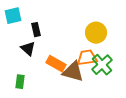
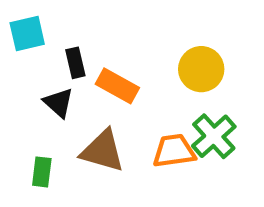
orange trapezoid: (87, 58) -> (174, 151), moved
orange rectangle: (56, 64) -> (117, 86), moved
brown triangle: (73, 72) -> (103, 151), moved

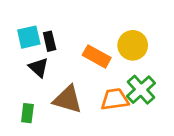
cyan square: (27, 33) -> (29, 37), moved
orange rectangle: (117, 86) -> (97, 56), moved

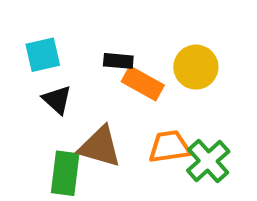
black rectangle: (50, 41) -> (118, 61), moved, turned -72
green cross: (141, 90) -> (208, 161), moved
green rectangle: (27, 113) -> (65, 173), moved, size x1.5

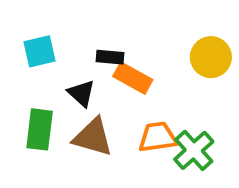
yellow circle: (196, 67) -> (211, 57), moved
black triangle: (57, 100) -> (81, 93), moved
green rectangle: (65, 173) -> (40, 129), moved

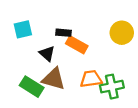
green rectangle: (40, 129) -> (32, 87), moved, turned -65
green cross: (194, 150) -> (112, 87), turned 30

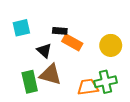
yellow circle: (122, 33) -> (111, 45), moved
orange trapezoid: (91, 79) -> (88, 87), moved
green rectangle: (32, 87) -> (30, 82), turned 45

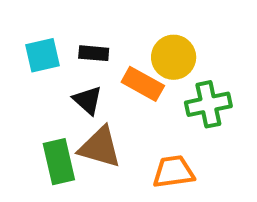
black rectangle: (60, 31) -> (94, 53), moved
yellow circle: (111, 45) -> (174, 57), moved
green cross: (105, 82) -> (208, 104), moved

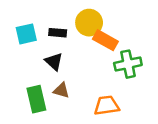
yellow circle: (174, 57) -> (89, 23), moved
orange rectangle: (143, 84) -> (105, 40), moved
brown triangle: (100, 147) -> (61, 90), size x0.6

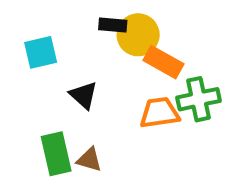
black rectangle: (58, 33) -> (113, 25), moved
brown triangle: (61, 90) -> (89, 160), moved
orange trapezoid: (107, 105) -> (160, 113), moved

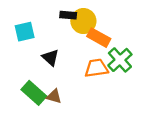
green cross: (199, 99) -> (120, 60), turned -30
green rectangle: (56, 154) -> (34, 93), turned -35

